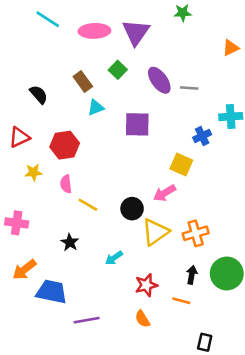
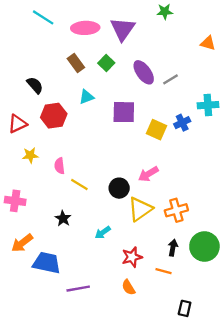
orange triangle: (231, 48) -> (208, 43), turned 42
brown rectangle: (83, 82) -> (76, 63), moved
gray line: (189, 88) -> (171, 79), turned -35
red hexagon: (65, 145) -> (54, 116), moved
yellow square: (181, 165) -> (157, 130), moved

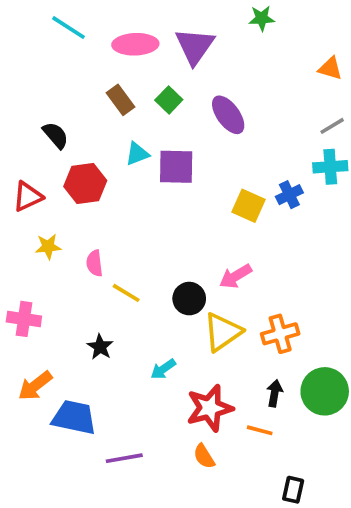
gray line: (171, 79) -> (332, 126), moved
purple square: (124, 112) -> (176, 167), moved
red star: (132, 257) -> (210, 408), size x1.4

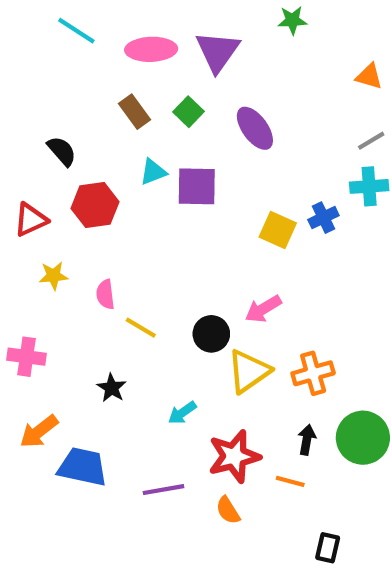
purple line: (124, 458) -> (164, 490), moved

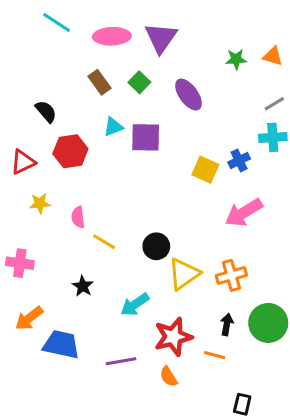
green star: (292, 20) -> (236, 59), moved
pink arrow: (263, 309) -> (244, 213), moved, size x1.4
cyan arrow: (182, 413) -> (135, 305), size x1.4

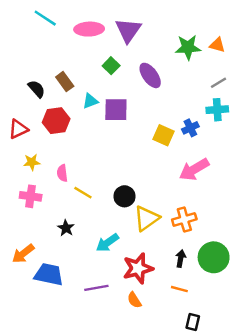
green star: (236, 59) -> (188, 47), size x1.5
brown rectangle: (100, 82) -> (65, 82), moved
pink cross: (20, 263) -> (31, 196), moved
orange line: (215, 355) -> (179, 289), moved

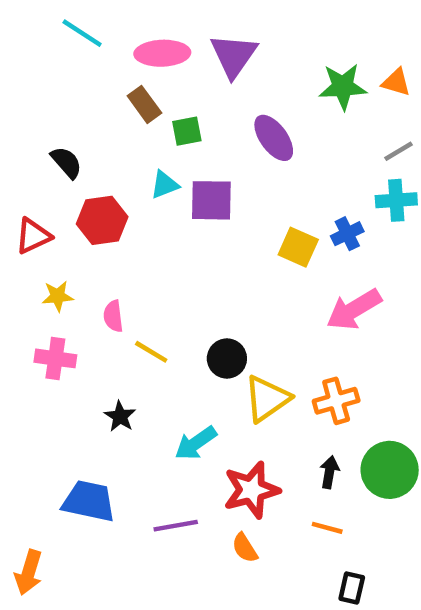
green square: (111, 66) -> (187, 131), moved, turned 35
brown rectangle: (65, 82) -> (144, 104), moved
orange arrow: (23, 254) -> (29, 572), moved, turned -35

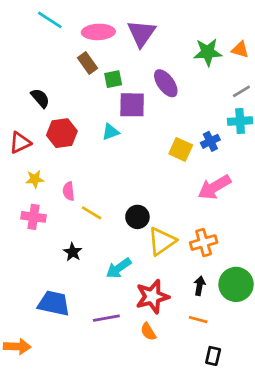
cyan triangle: (165, 185) -> (110, 132), moved
purple square: (211, 200) -> (132, 105), moved
orange arrow: (29, 572) -> (17, 347), turned -105

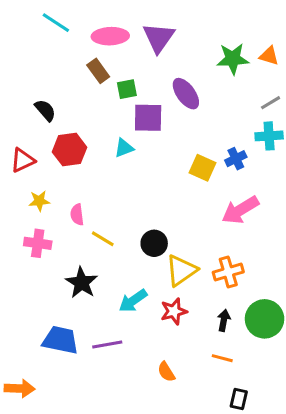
black star: (73, 252) -> (82, 283), size x1.5
red star: (152, 297) -> (174, 311), moved, size x0.7
purple line: (106, 318) -> (107, 345), moved

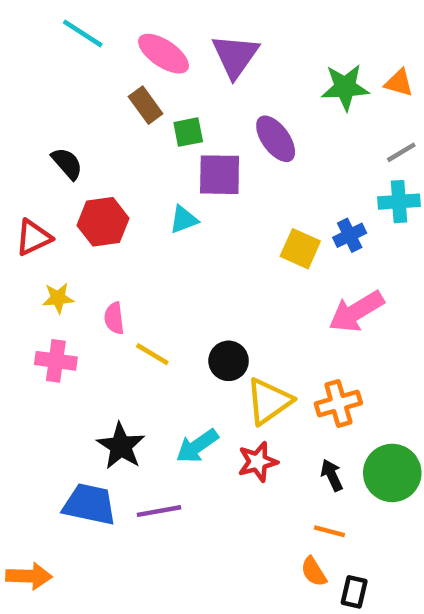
pink ellipse: (110, 36) -> (163, 54), turned 36
black star: (82, 283) -> (121, 446), moved
black arrow: (224, 320) -> (332, 475), turned -35
orange semicircle: (166, 372) -> (314, 572), moved

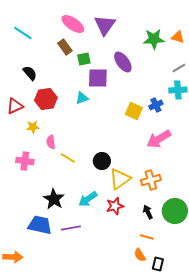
cyan line: (83, 33) -> (23, 33), moved
yellow star: (58, 298) -> (33, 127), moved

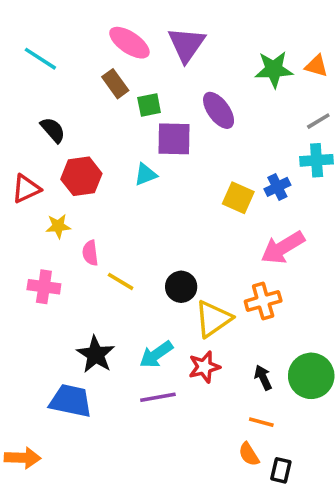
orange cross: (151, 180) -> (263, 301), moved
purple line: (71, 228) -> (158, 397), moved

